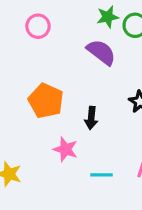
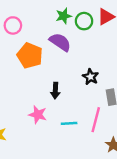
orange pentagon: (46, 101) -> (30, 56), moved
cyan line: (102, 175) -> (69, 123), moved

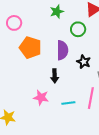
green circle: (84, 21) -> (78, 29), moved
purple semicircle: (60, 42) -> (62, 50), moved, turned 60

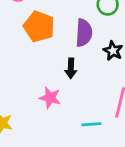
cyan line: (68, 103) -> (91, 124), moved

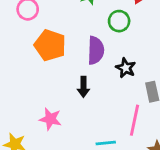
pink star: (50, 98) -> (50, 119), moved

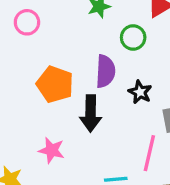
orange pentagon: (50, 45) -> (55, 84), moved
black arrow: (83, 87) -> (91, 113), size x1.5

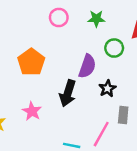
pink circle: (27, 22) -> (59, 17), moved
orange pentagon: (55, 84) -> (31, 62), moved

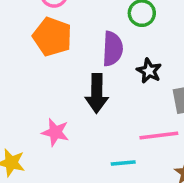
orange pentagon: (31, 62) -> (52, 37), moved
pink line: (101, 134) -> (159, 135), turned 70

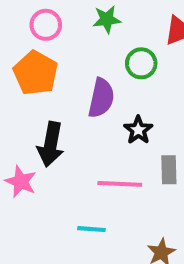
black arrow: (97, 93) -> (51, 144), moved
pink line: (159, 135) -> (120, 184), moved

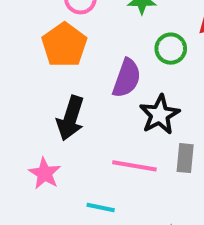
black star: (138, 130) -> (160, 115), size x1.4
pink star: (21, 182) -> (45, 173), moved

